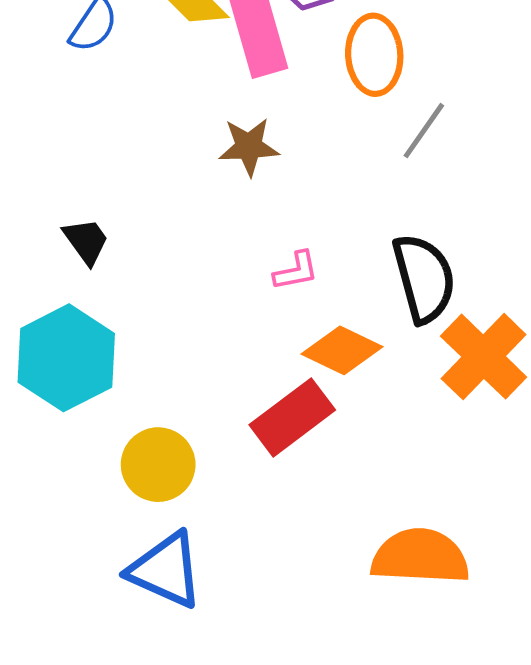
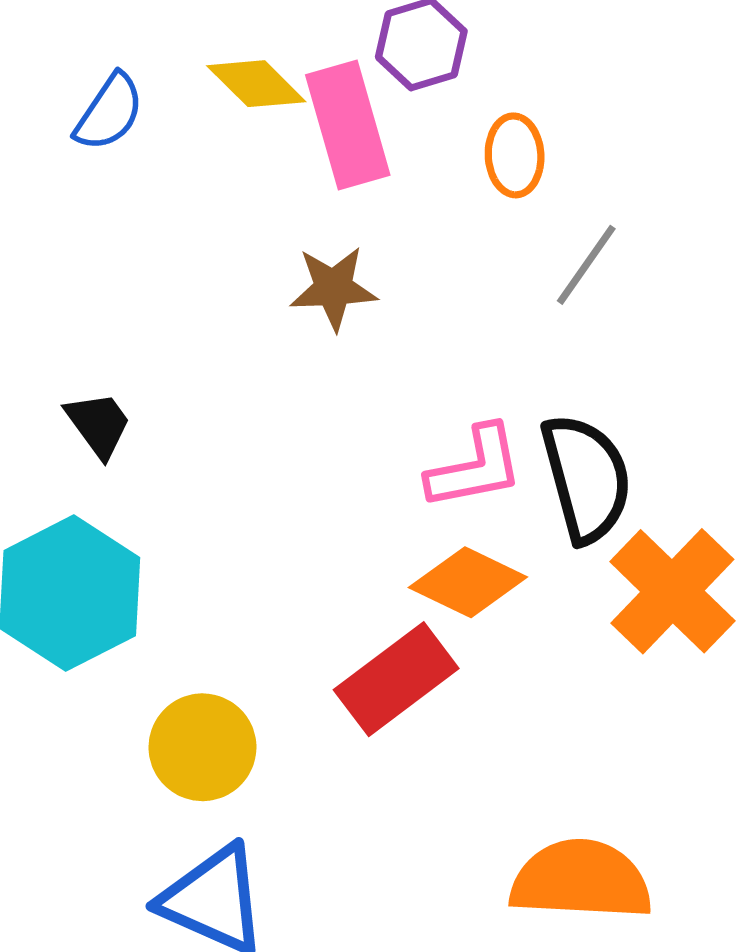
orange ellipse: (374, 55) -> (515, 155), size x0.7
pink L-shape: (296, 271) -> (475, 467), moved, size x1.5

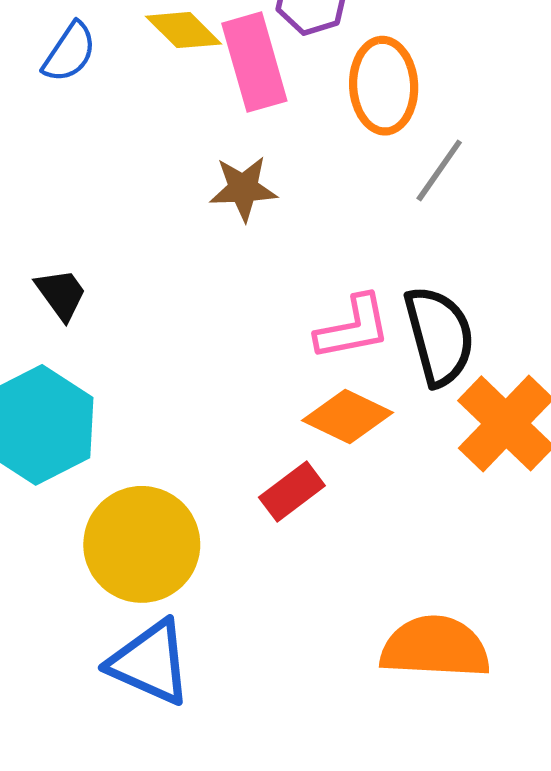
orange ellipse: (515, 155) -> (384, 86), size x1.5
red rectangle: (396, 679) -> (292, 492), size x0.7
yellow circle: (202, 747) -> (142, 544), size x1.4

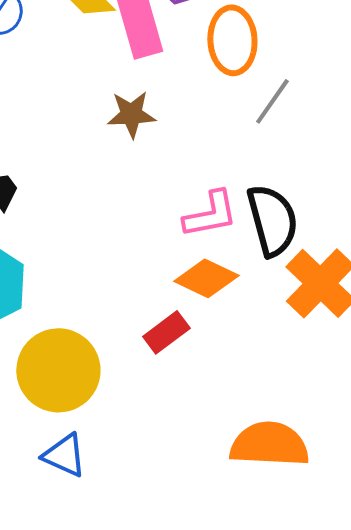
blue triangle: (150, 663) -> (64, 455), size x0.7

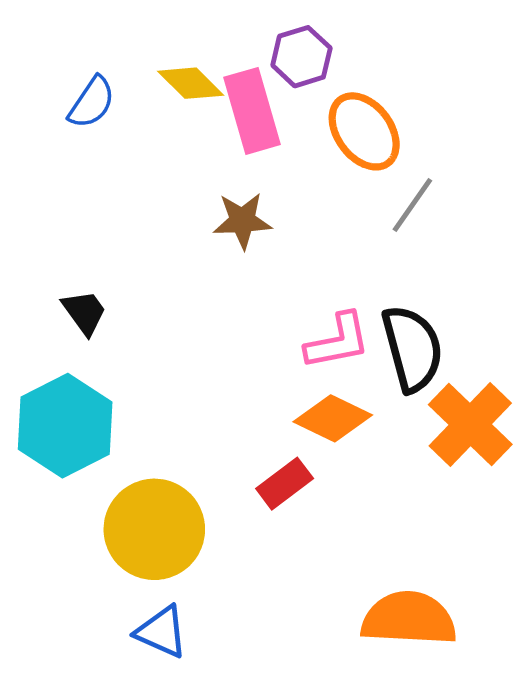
orange ellipse: (232, 40) -> (364, 131), turned -34

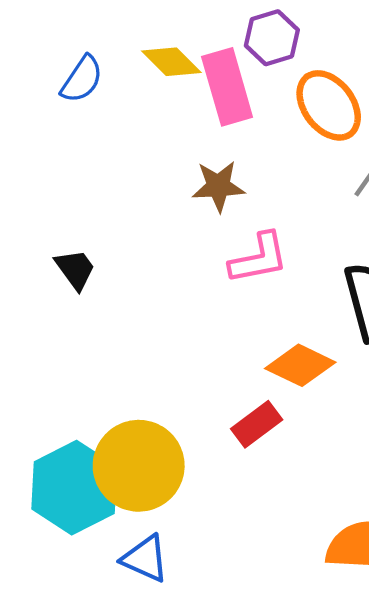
pink L-shape: (338, 341) -> (259, 258), moved
cyan hexagon: (65, 426) -> (74, 488), moved

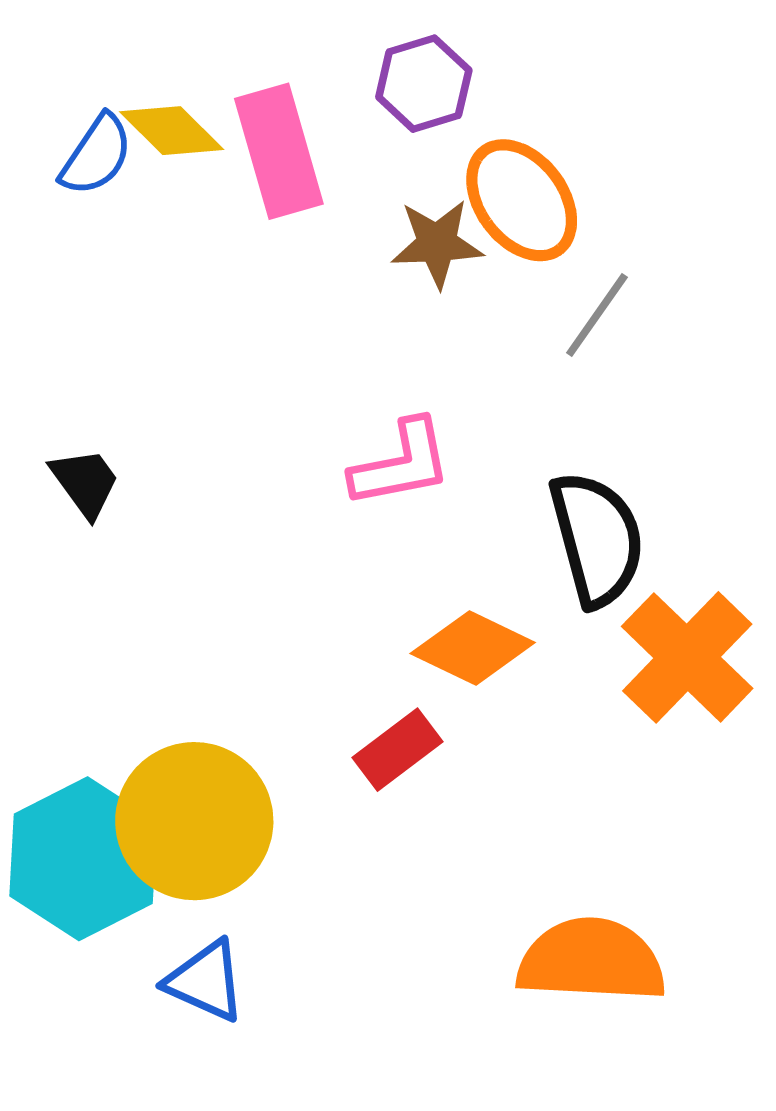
yellow diamond: (171, 62) -> (172, 131), moved
pink rectangle: (227, 87) -> (279, 151), moved
brown star: (218, 186) -> (437, 244), moved

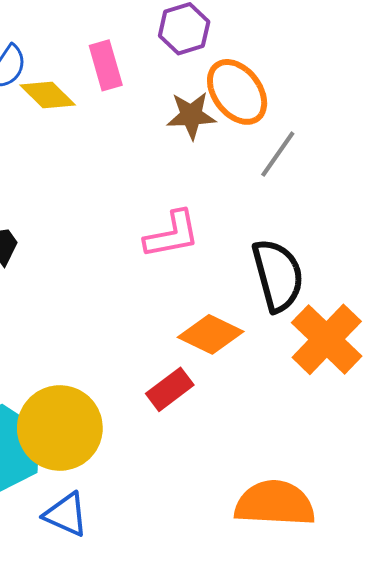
yellow diamond: (172, 131) -> (48, 95), moved
pink rectangle: (279, 151) -> (106, 65), size x0.7

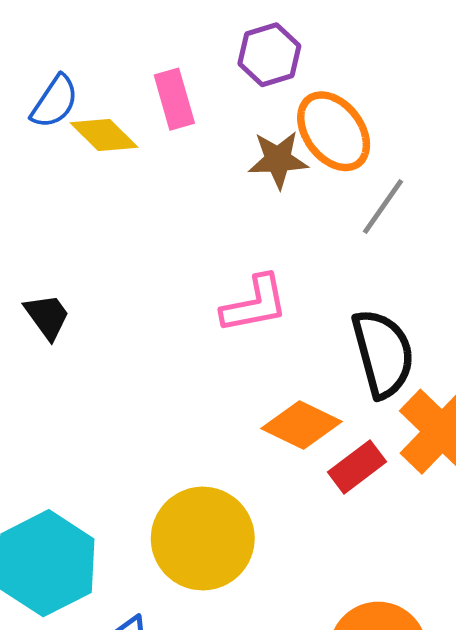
red rectangle: (170, 389) -> (357, 467), moved
yellow circle: (60, 428) -> (203, 539), moved

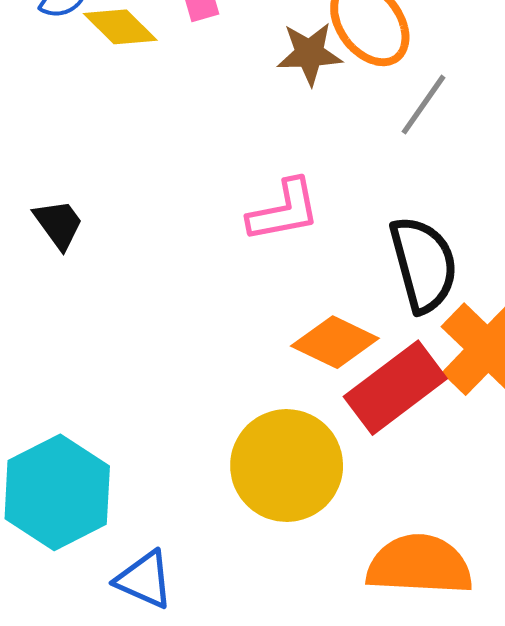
red rectangle: (357, 467) -> (395, 388), size x1.6
yellow circle: (203, 539) -> (287, 466), moved

